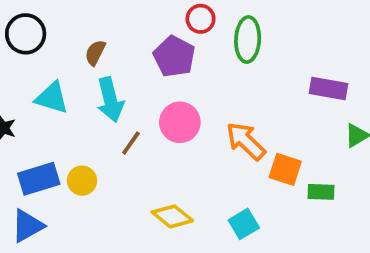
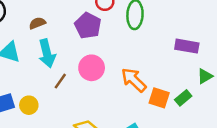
brown semicircle: (95, 53) -> (37, 23), turned 42
green rectangle: (321, 192) -> (183, 98), moved, turned -42

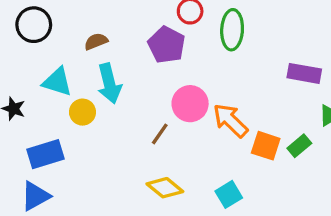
pink circle: (92, 68) -> (190, 104), moved
brown line: (60, 81) -> (160, 134), moved
yellow circle: (29, 105) -> (82, 112), moved

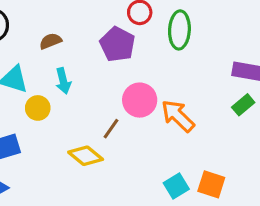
cyan arrow: (109, 83) -> (63, 81), size x0.7
orange square: (266, 146) -> (211, 184), moved
green rectangle: (299, 146) -> (243, 105), moved
yellow diamond: (165, 188) -> (86, 156), moved

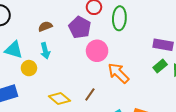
brown semicircle: (50, 41) -> (45, 26), moved
pink circle: (140, 100) -> (97, 51), moved
brown line: (111, 129) -> (90, 94), moved

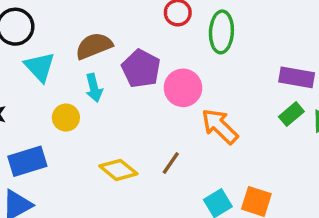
brown semicircle: (45, 26) -> (94, 46), size x1.5
purple pentagon: (80, 27) -> (141, 69), moved
cyan triangle: (14, 50) -> (40, 67), moved, turned 30

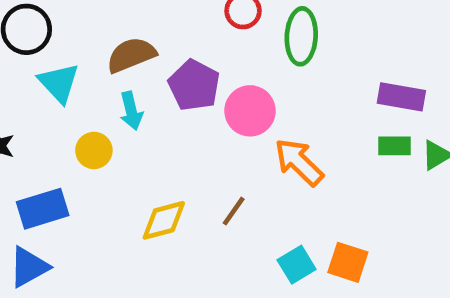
green rectangle: (291, 114) -> (394, 146), turned 40
yellow diamond: (118, 170) -> (164, 220), turned -54

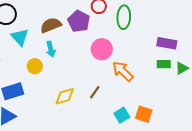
purple pentagon: (194, 85) -> (79, 21), moved

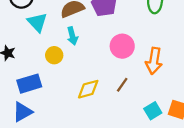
pink circle: (102, 49) -> (122, 46), moved
orange arrow: (123, 71) -> (154, 61), turned -125

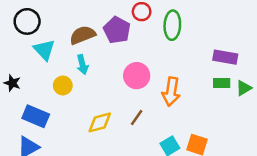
blue rectangle: (29, 84) -> (36, 116), turned 40

